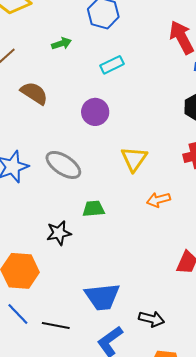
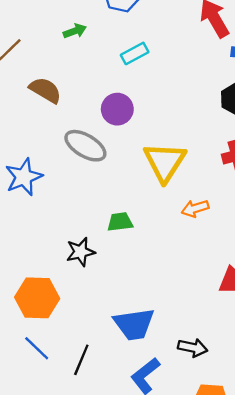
yellow triangle: (134, 159) -> (165, 162), size x1.4
gray ellipse: (63, 165) -> (85, 146), moved
black line: (56, 325) -> (81, 360), turned -76

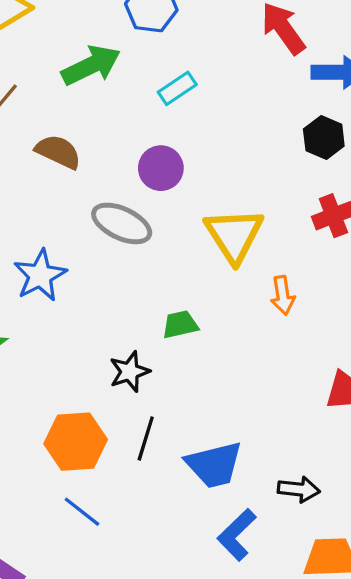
green arrow: (75, 31) -> (91, 65), size x1.8
orange arrow: (195, 208) -> (283, 295), turned -76
black line: (81, 360) -> (146, 439), moved

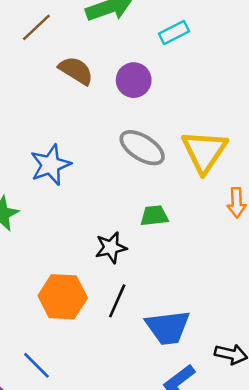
purple circle: (161, 168) -> (134, 80), moved
gray ellipse: (122, 223) -> (142, 148), moved
blue line: (82, 512) -> (36, 365), moved

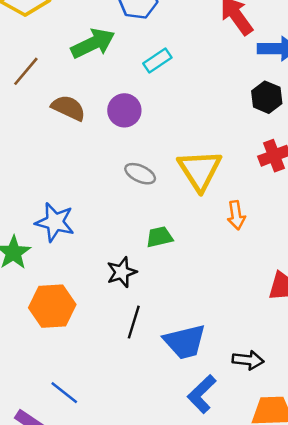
gray ellipse: (142, 148) -> (140, 174), size x0.7
blue star: (50, 165) -> (55, 222), moved, turned -30
orange hexagon: (63, 297) -> (52, 306), moved

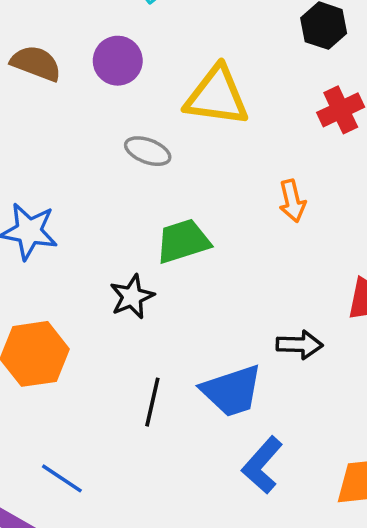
yellow triangle: (200, 170) -> (217, 96), moved, turned -45
green trapezoid: (159, 237) -> (183, 241), size x1.4
black line: (134, 322) -> (152, 402), moved
black arrow: (248, 360) -> (300, 345), moved

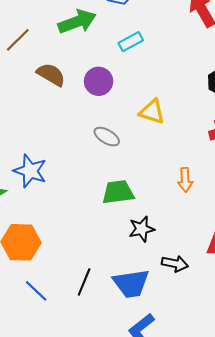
yellow triangle: (217, 96) -> (152, 112), size x0.7
black star: (132, 297) -> (142, 229), moved
blue line: (62, 478) -> (36, 291), moved

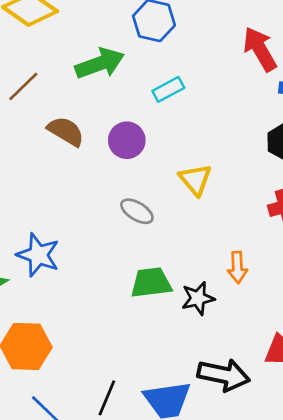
yellow triangle: (152, 112) -> (195, 180), turned 32
black star: (142, 229) -> (198, 298), moved
black arrow: (175, 264) -> (224, 375), size x1.5

